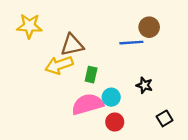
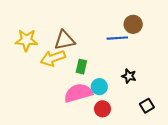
yellow star: (29, 26) -> (26, 40), moved

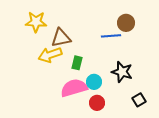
yellow star: (26, 40) -> (36, 22), moved
black star: (129, 76) -> (122, 72), size x1.5

